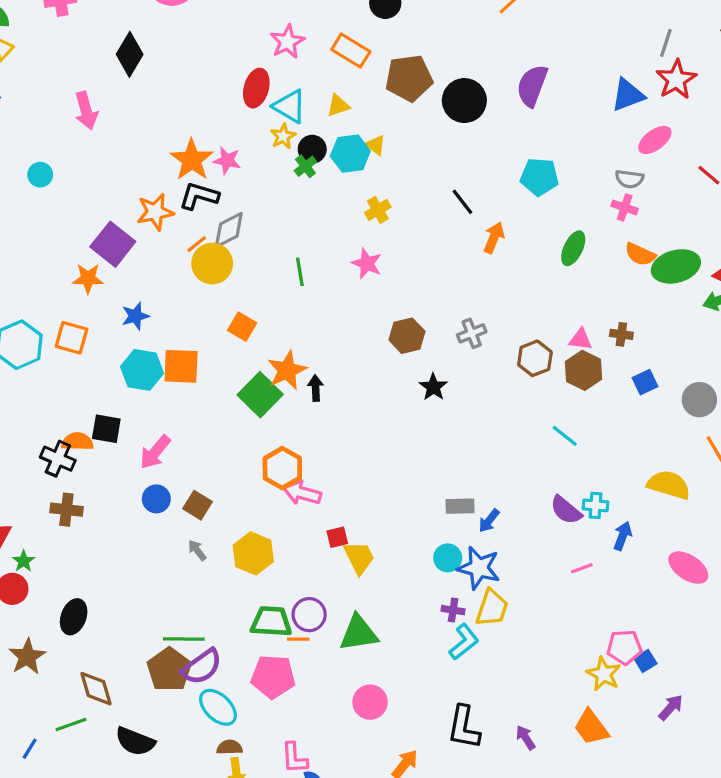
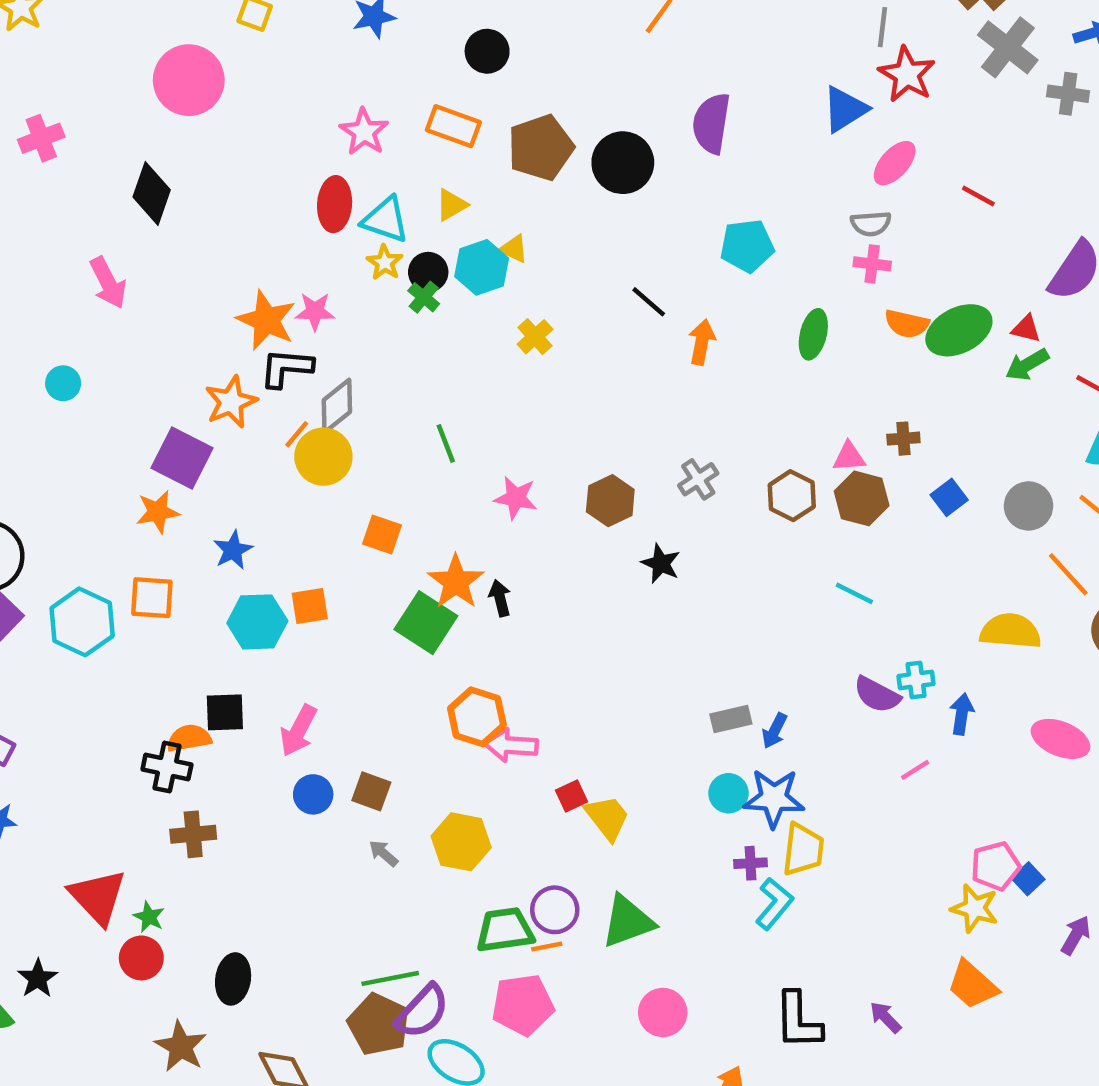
pink star: (367, 263) -> (516, 498), moved
orange square: (181, 366) -> (310, 606), size x0.7

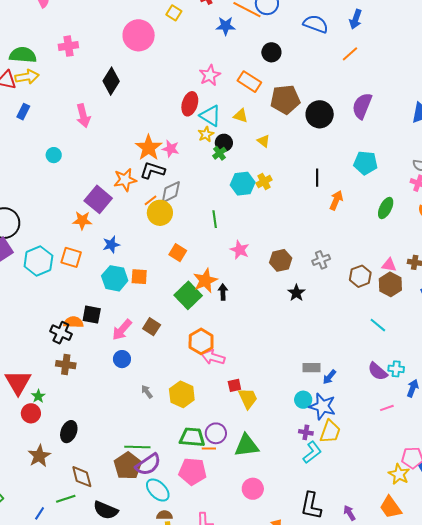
yellow triangle: (451, 205) -> (241, 116), turned 35
cyan hexagon: (482, 267) -> (243, 184), moved
black line: (649, 302) -> (317, 178), turned 36
brown square: (371, 791) -> (152, 327), moved

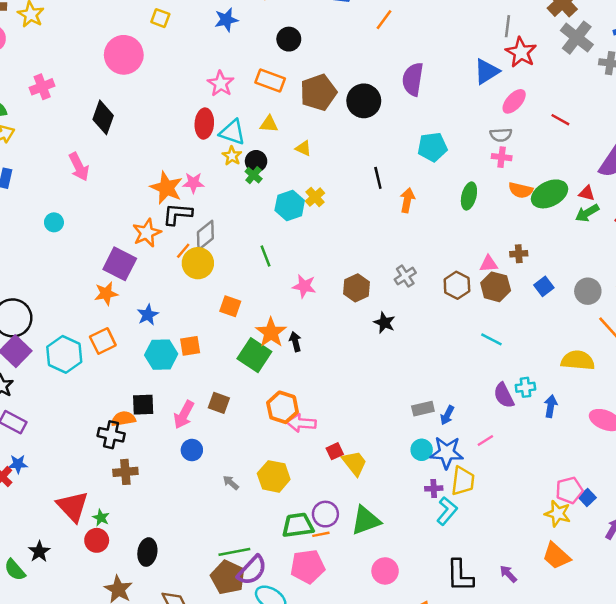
orange square: (71, 257) -> (103, 341), turned -30
purple semicircle: (378, 371) -> (504, 395), turned 35
pink line: (387, 408) -> (485, 440), moved

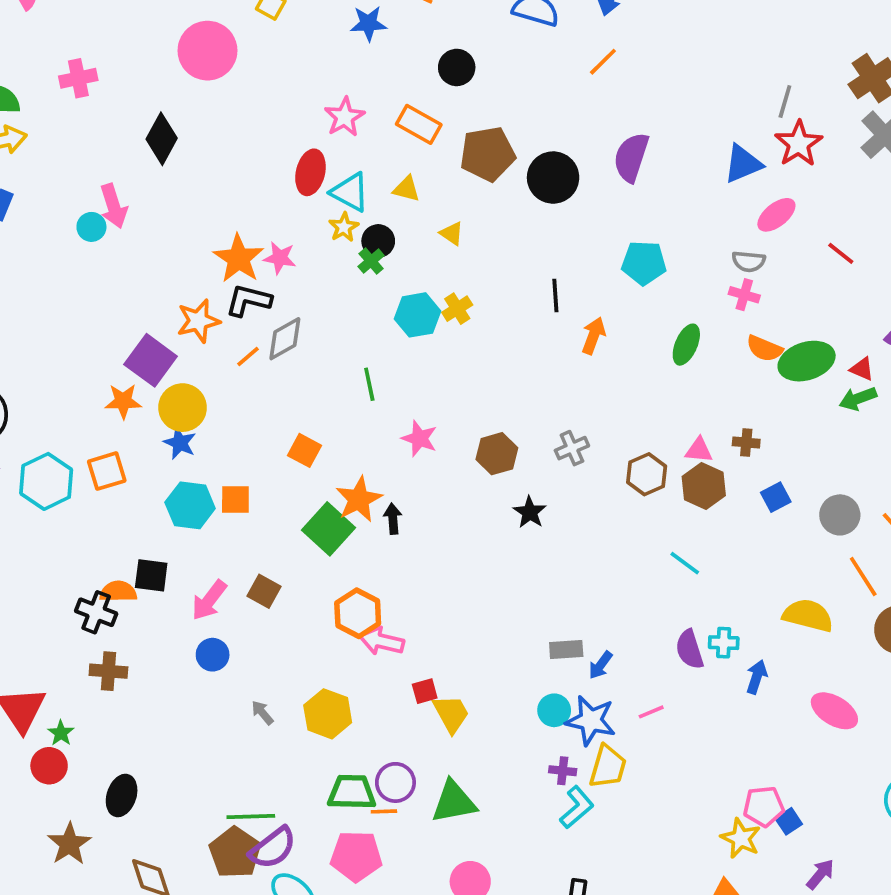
cyan circle: (54, 222) -> (91, 227), moved
yellow circle: (198, 263) -> (183, 408), moved
blue star: (148, 315) -> (180, 443), turned -30

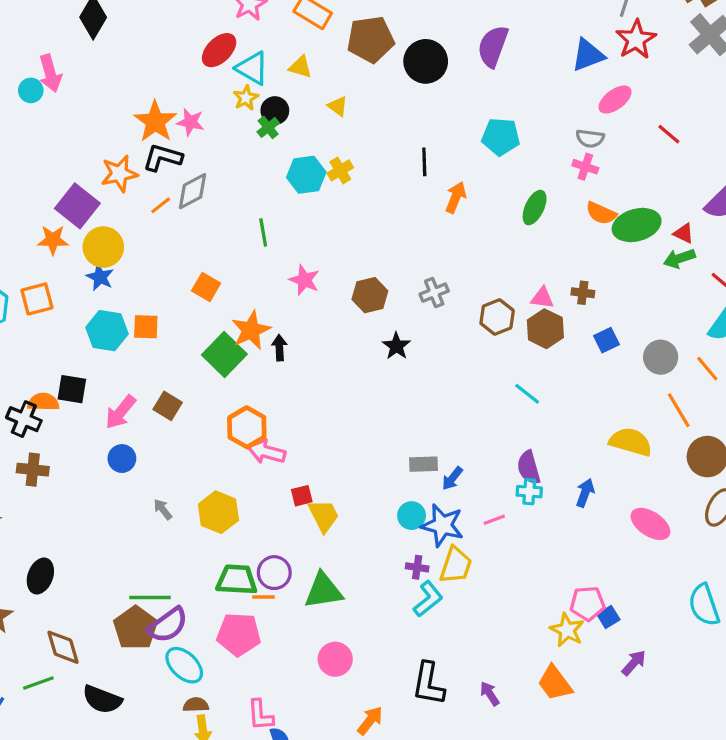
red ellipse: (310, 172) -> (219, 50), turned 30
cyan cross: (724, 643) -> (529, 492), moved

